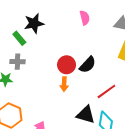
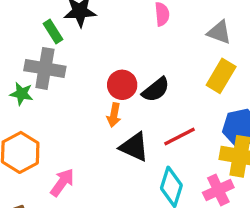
gray cross: (18, 62) -> (45, 68), size x1.6
black triangle: (86, 115) -> (134, 147), moved

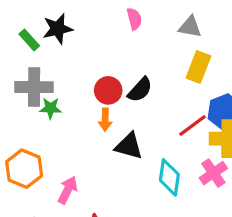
green rectangle: (53, 31) -> (29, 40), moved
green star: (22, 94) -> (50, 108), moved
red line: (179, 136) -> (192, 126), moved

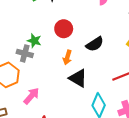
gray cross: (34, 87) -> (25, 53), moved, size x0.7
red circle: (108, 90) -> (64, 29), moved

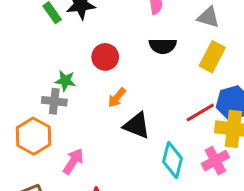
black semicircle: (95, 44) -> (163, 46), moved, turned 42
orange arrow: (67, 57) -> (117, 98), turned 32

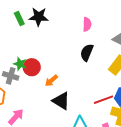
black semicircle: (163, 46) -> (87, 52), turned 102
red circle: (105, 57) -> (32, 67), moved

